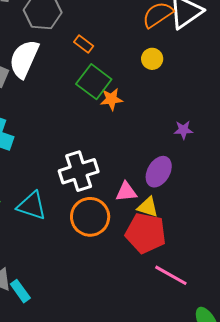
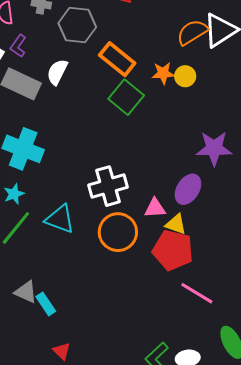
orange rectangle: (84, 44) -> (117, 59), size x1.8
white semicircle: (24, 59) -> (57, 72), size x0.7
orange star: (111, 99) -> (163, 73), moved
purple star: (183, 130) -> (214, 148), size x1.8

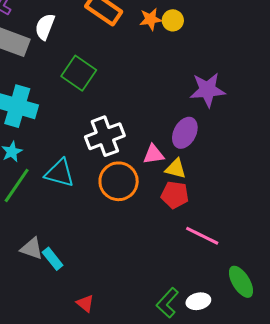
green square: (126, 97) -> (79, 73), moved
red pentagon: (173, 250) -> (175, 195), size x0.7
red triangle: (62, 351) -> (85, 303), moved

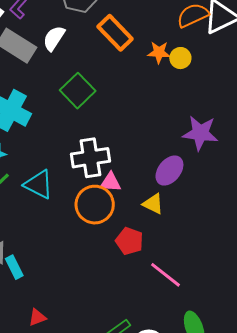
pink triangle: (153, 154) -> (111, 182), moved
red pentagon: (175, 195) -> (129, 241), moved
red triangle: (85, 303) -> (37, 317), turned 48

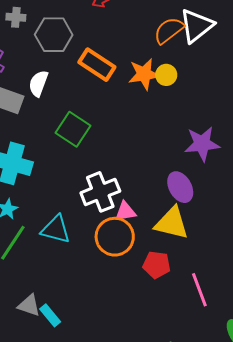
orange star: (159, 52) -> (144, 74), size x1.4
purple ellipse: (169, 171) -> (180, 187), turned -56
yellow triangle: (153, 204) -> (172, 223), size x1.6
pink line: (166, 275) -> (199, 290), turned 44

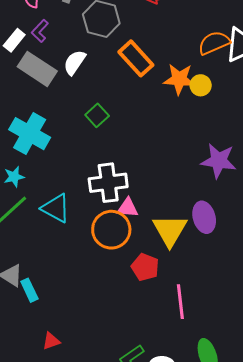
green square: (73, 129) -> (97, 115), size x0.7
purple ellipse: (180, 187) -> (204, 217), moved
yellow triangle: (172, 223) -> (170, 230), turned 33

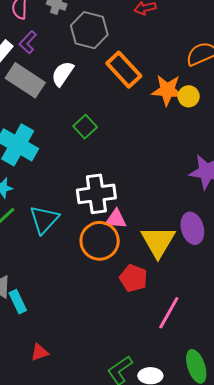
cyan triangle: (56, 208) -> (44, 220), turned 44
pink line: (180, 302) -> (169, 313), turned 36

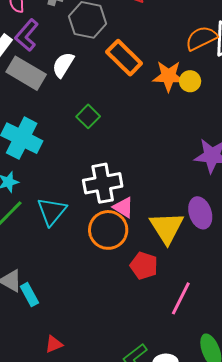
purple L-shape: (28, 42) -> (27, 35), size x1.4
pink triangle: (116, 219) -> (123, 207), turned 30

